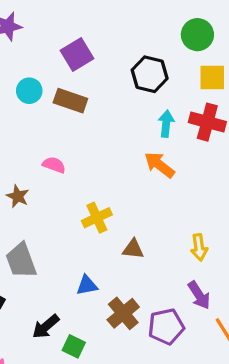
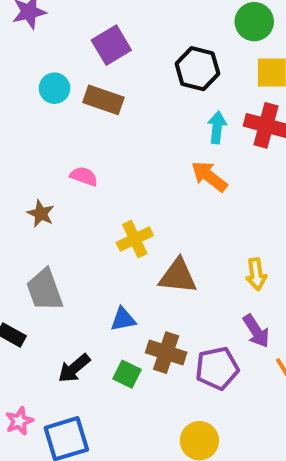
brown triangle: (133, 249) -> (178, 276), size x1.5
brown cross: (123, 313) -> (166, 353), turned -32
green square: (74, 346) -> (127, 374), moved

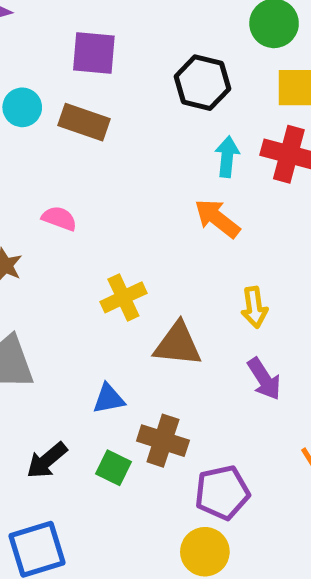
purple square: (111, 45) -> (94, 53), turned 36
yellow arrow: (256, 274) -> (254, 307), moved
purple arrow: (256, 331) -> (264, 379), moved
purple pentagon: (217, 368) -> (222, 492), moved

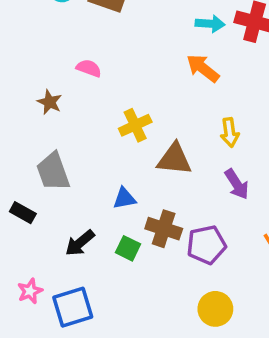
cyan arrow: (227, 157) -> (210, 24), turned 88
purple pentagon: (222, 492) -> (206, 245), moved
yellow circle: (205, 552) -> (215, 309), moved

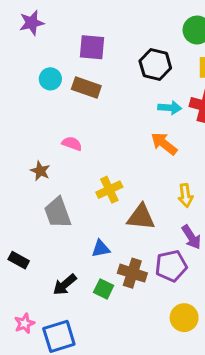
gray trapezoid: (53, 172) -> (58, 213), moved
purple pentagon: (206, 245) -> (171, 266), moved
yellow circle: (215, 309) -> (184, 318), moved

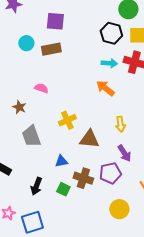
black hexagon: (155, 65) -> (111, 33), moved
brown rectangle: (86, 88) -> (51, 49), turned -30
black arrow: (65, 285) -> (36, 186), turned -30

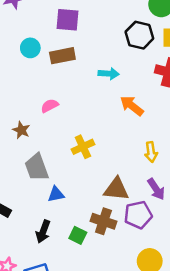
cyan arrow: (109, 63) -> (109, 74), moved
pink semicircle: (41, 88) -> (50, 106), turned -48
brown triangle: (89, 139) -> (116, 189), moved
blue triangle: (61, 161) -> (56, 194), moved

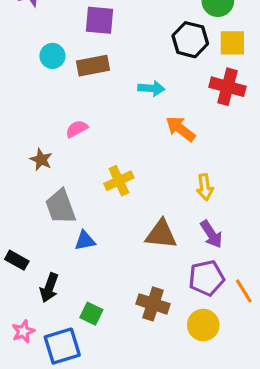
purple pentagon: (138, 215) -> (206, 278), moved
brown cross: (103, 221) -> (153, 304), moved
black arrow: (43, 232) -> (49, 288), moved
green square: (78, 235) -> (91, 314), moved

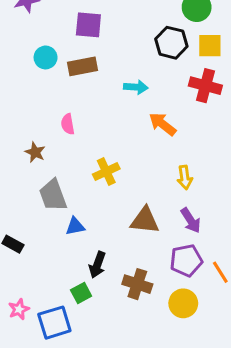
pink semicircle: (77, 129) -> (68, 124), turned -72
black arrow: (49, 288) -> (97, 265), moved
green square: (91, 314) -> (81, 293), turned 36

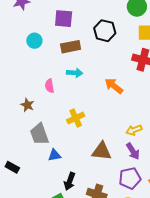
black hexagon: (171, 43) -> (105, 31), moved
brown rectangle: (83, 66) -> (71, 47), moved
cyan arrow: (136, 87) -> (75, 73), moved
yellow arrow: (185, 177) -> (134, 130), moved, turned 77

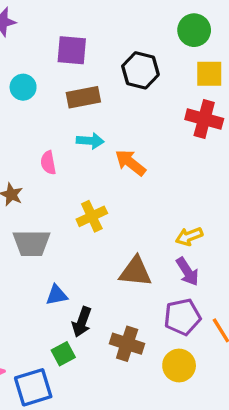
orange arrow: (114, 86) -> (130, 163), moved
gray trapezoid: (39, 134) -> (31, 243), turned -70
blue triangle: (55, 155) -> (57, 295), moved

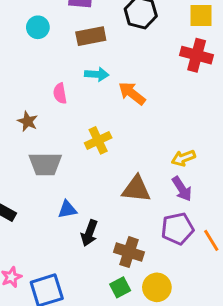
green square: (63, 354) -> (120, 287), moved
yellow circle: (179, 366) -> (157, 287), moved

